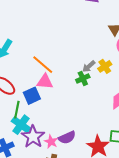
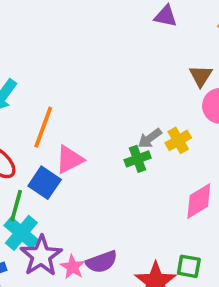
orange line: (43, 65) -> (43, 127), moved, turned 65
pink triangle: (45, 82) -> (70, 159), turned -36
blue square: (32, 96) -> (45, 183), turned -36

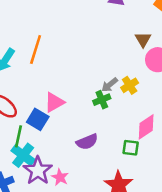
orange line: (43, 127) -> (36, 49), moved
purple semicircle: (102, 262) -> (87, 142), moved
green square: (189, 266) -> (131, 148), moved

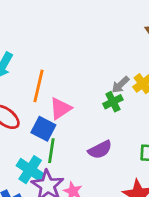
orange line: (36, 49) -> (39, 86), moved
green line: (19, 136) -> (51, 151), moved

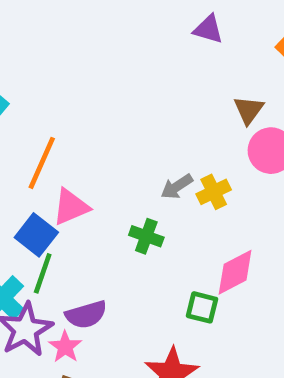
green cross: (113, 102) -> (146, 236), moved, turned 36
purple semicircle: (100, 150) -> (86, 315), moved

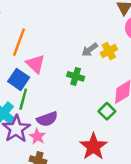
pink triangle: (71, 207) -> (35, 64), turned -50
green square: (202, 307) -> (107, 111), turned 35

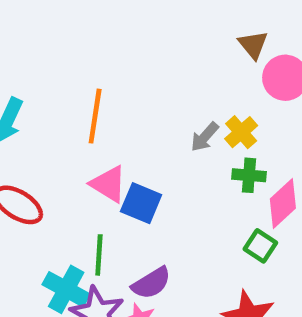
orange line: (19, 42) -> (95, 116), moved
green cross: (76, 76) -> (249, 175), moved
blue square: (19, 79) -> (141, 203), moved

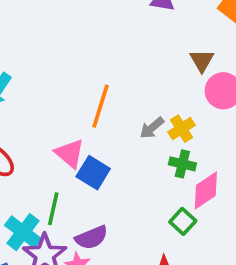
orange line: (95, 116) -> (100, 106), moved

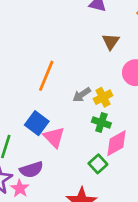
brown triangle: (202, 61) -> (111, 42), moved
pink triangle: (70, 154) -> (54, 137), moved

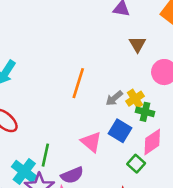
blue square: (37, 123) -> (120, 131), moved
green cross: (101, 123) -> (145, 112), moved

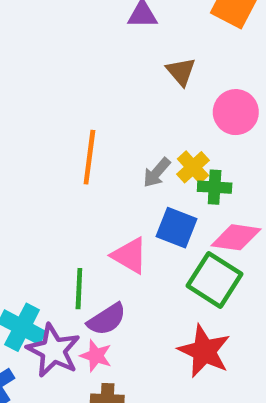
pink diamond: (152, 142) -> (236, 237), turned 52
green line: (45, 155) -> (79, 289), moved
green square: (136, 164) -> (214, 280), size x1.6

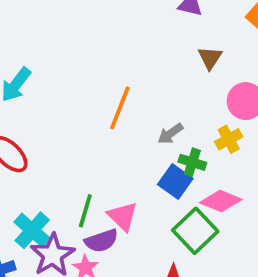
yellow cross: (193, 167) -> (229, 139), moved
green cross: (215, 187) -> (192, 162), moved
pink triangle: (130, 256) -> (123, 216), moved

